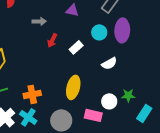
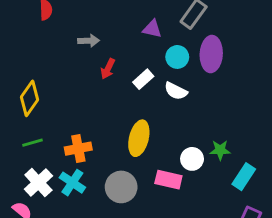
purple triangle: (72, 10) -> (152, 29), moved
white semicircle: (109, 63) -> (176, 91), moved, turned 56

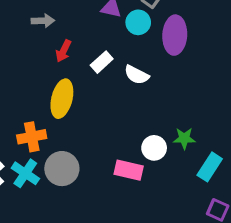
cyan circle: (177, 57) -> (138, 22), moved
yellow ellipse: (139, 138) -> (62, 99), moved
gray circle: (121, 187) -> (62, 169), moved

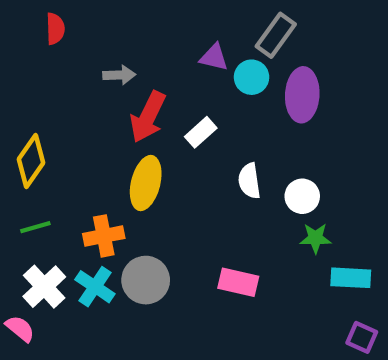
red arrow: (64, 51) -> (148, 117), size x1.6
white semicircle: (137, 75) -> (249, 181), moved, turned 55
white circle: (154, 148) -> (302, 196), moved
cyan rectangle: (210, 167) -> (351, 278), turned 60

